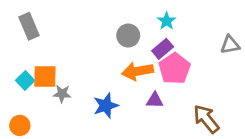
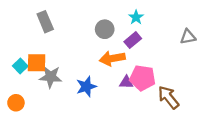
gray rectangle: (29, 26) -> (45, 22), moved
pink pentagon: (174, 69) -> (143, 78), moved, turned -30
gray star: (62, 94) -> (51, 77), size x1.5

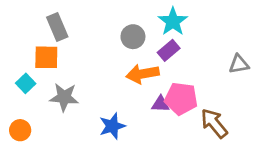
cyan star: (136, 17) -> (173, 22), size x1.5
gray triangle: (188, 37) -> (239, 64), moved
orange square: (37, 63) -> (46, 57), moved
blue star: (86, 87) -> (112, 126), moved

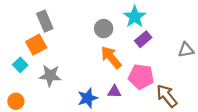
purple rectangle: (169, 50) -> (143, 39), moved
orange square: (46, 57) -> (36, 45), turned -30
orange arrow: (143, 74) -> (111, 57), turned 60
purple triangle: (160, 104) -> (114, 92), moved

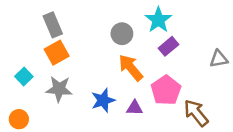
orange square: (36, 45) -> (57, 53), moved
pink pentagon: (141, 77) -> (166, 90), turned 30
blue star: (88, 98) -> (103, 100), moved

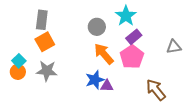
gray rectangle: (53, 25) -> (42, 20), turned 30
pink pentagon: (166, 90) -> (132, 57), moved
blue star: (103, 100) -> (95, 80), moved
orange circle: (19, 119) -> (18, 72), moved

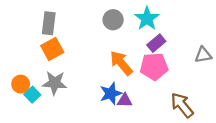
gray circle: (97, 27) -> (113, 20), moved
pink pentagon: (132, 57) -> (154, 67), turned 30
cyan square: (19, 61) -> (32, 95), moved

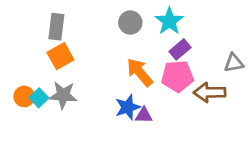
cyan square: (32, 95) -> (39, 98), moved
brown arrow: (182, 105) -> (210, 92), moved, turned -52

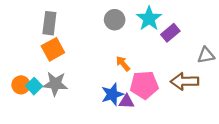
purple rectangle: (180, 49) -> (170, 33), moved
orange arrow: (140, 72) -> (123, 64), size x0.6
pink pentagon: (177, 76) -> (144, 85), moved

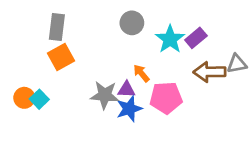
cyan star: (149, 18) -> (170, 39), moved
brown arrow: (185, 81) -> (210, 72), moved
gray star: (55, 84) -> (105, 95), moved
purple triangle: (126, 101) -> (126, 90), moved

